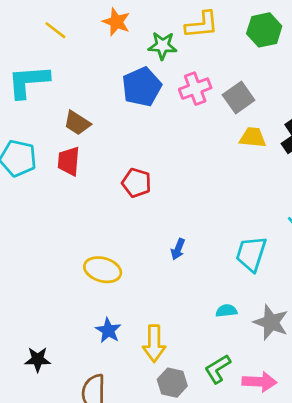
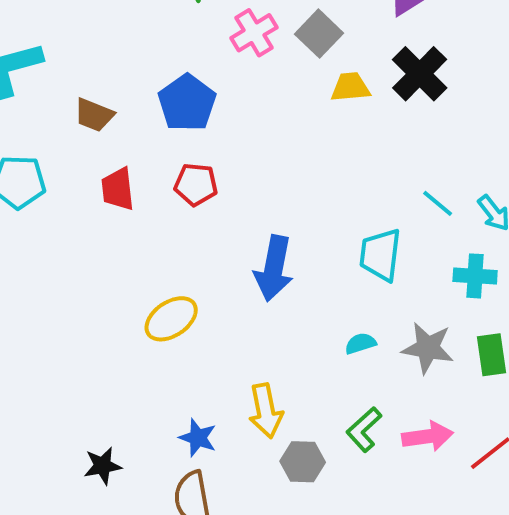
blue pentagon: (142, 87) -> (187, 103), moved
red trapezoid: (69, 161) -> (118, 189), moved
blue arrow: (178, 249) -> (274, 268), size x2.0
yellow ellipse: (103, 270) -> (171, 319), turned -39
blue star: (108, 330) -> (198, 438), moved

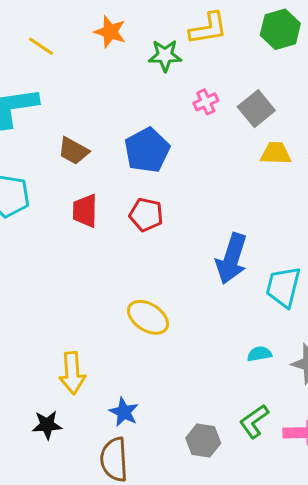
pink cross: (254, 33) -> (206, 102), size x0.7
blue arrow: (274, 268) -> (231, 259), moved
yellow ellipse: (171, 319) -> (148, 317), moved, turned 60
yellow arrow: (266, 411) -> (72, 373), moved

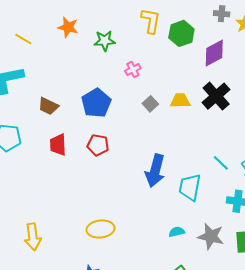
yellow L-shape: (208, 28) -> (151, 21), moved, turned -68
green hexagon: (280, 29) -> (181, 33), moved
gray square: (256, 109) -> (150, 104), moved, size x0.7
yellow ellipse: (148, 317) -> (101, 229), moved, turned -36
yellow arrow: (72, 373) -> (33, 237), moved

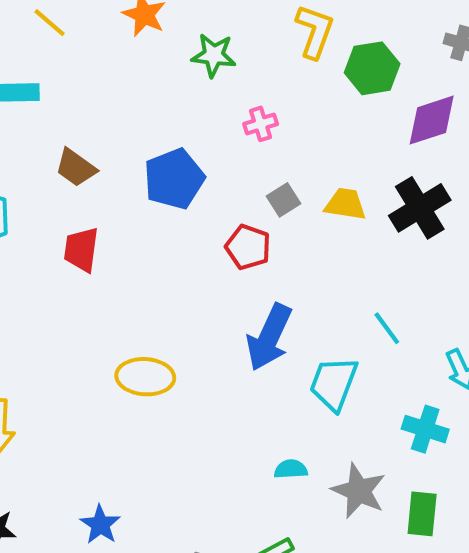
red pentagon: (98, 145) -> (248, 247), moved
cyan line: (221, 163) -> (387, 328), moved
yellow ellipse: (101, 229) -> (145, 377), moved

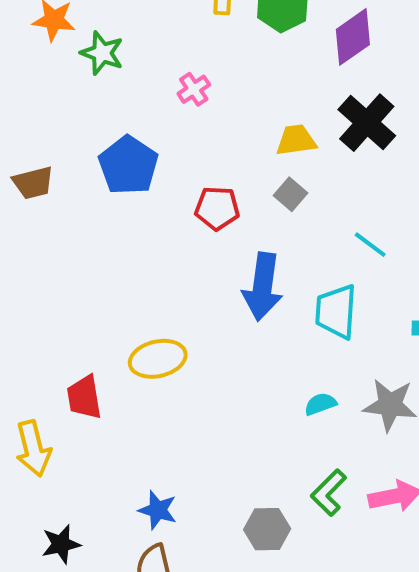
green star: (214, 55) -> (102, 53), moved, turned 30
brown trapezoid: (76, 168) -> (33, 183), turned -33
gray square: (284, 200) -> (291, 194), moved
red trapezoid: (81, 249) -> (84, 397), moved

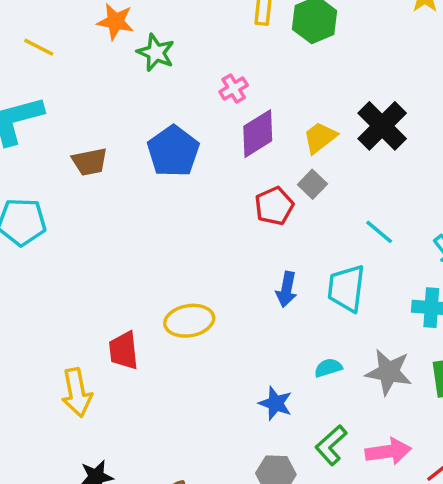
purple diamond: (353, 37) -> (258, 134), moved
yellow trapezoid: (296, 140) -> (320, 138), turned -33
red pentagon: (217, 208) -> (274, 206), moved, turned -30
blue arrow: (263, 287) -> (286, 289), moved, size x0.6
blue star: (158, 510) -> (276, 403), moved

